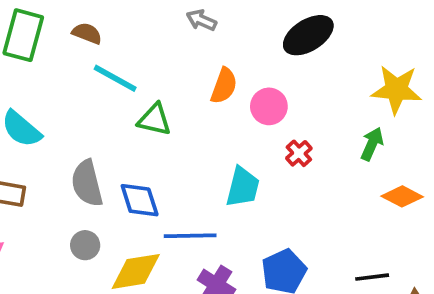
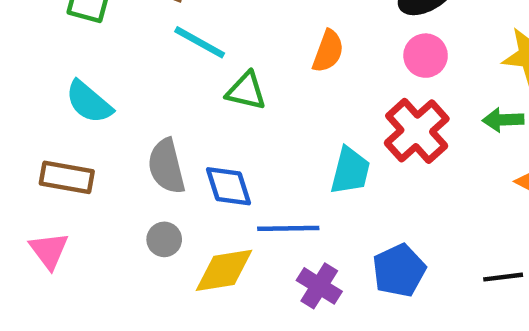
pink circle: (269, 106) -> (426, 56), moved
green arrow: (372, 144) -> (503, 120), turned -116
red cross: (299, 153) -> (417, 131), size x2.0

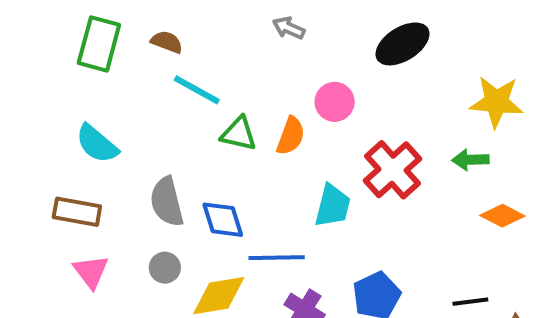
orange semicircle: (328, 51) -> (291, 136), moved
pink circle: (426, 56) -> (335, 102), moved
pink triangle: (49, 250) -> (91, 272), moved

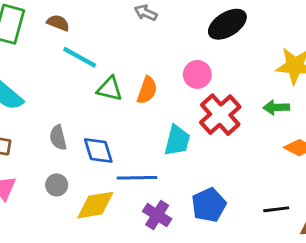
pink circle: (335, 102) -> (197, 74), moved
gray semicircle: (167, 202) -> (58, 138), size x0.7

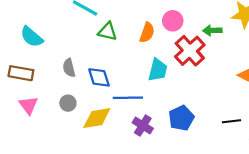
orange semicircle: (147, 90) -> (147, 33), moved
green arrow: (276, 107) -> (212, 30), moved

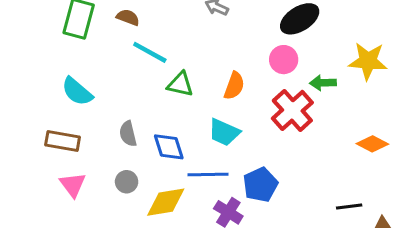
pink circle: (173, 21) -> (284, 60), moved
cyan trapezoid: (158, 70) -> (224, 132), moved, turned 100
blue pentagon: (181, 118) -> (260, 185), moved

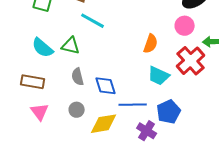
green triangle: (180, 84) -> (71, 46), moved
cyan trapezoid: (224, 132) -> (159, 76), moved

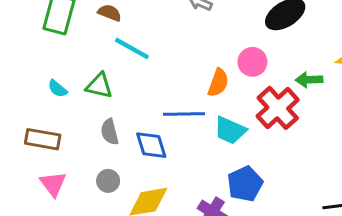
pink circle: (185, 26) -> (252, 62), moved
cyan semicircle: (43, 48) -> (58, 89), size x0.6
blue line: (133, 105) -> (184, 114), moved

